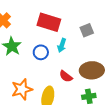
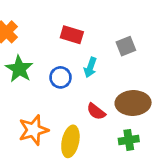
red rectangle: (49, 22) -> (72, 35), size x0.7

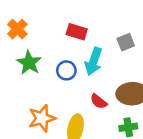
cyan arrow: (90, 67) -> (93, 61), size x1.5

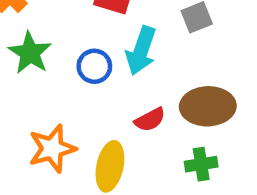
red semicircle: (99, 101) -> (150, 120), turned -66

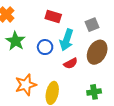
brown ellipse: (208, 106) -> (97, 52), moved, turned -60
red semicircle: (150, 120) -> (71, 63), moved

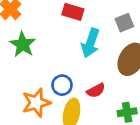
blue circle: (45, 47) -> (62, 85), moved
red semicircle: (71, 63) -> (96, 91), moved

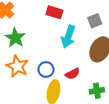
orange star: (36, 103) -> (17, 66), moved, turned -30

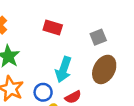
cyan arrow: (68, 37) -> (63, 69), moved

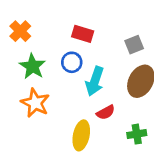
blue circle: (43, 92) -> (72, 62), moved

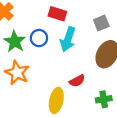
blue circle: (72, 62) -> (39, 38), moved
cyan arrow: (95, 81) -> (68, 39), moved

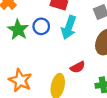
orange star: (17, 73) -> (20, 80), moved

